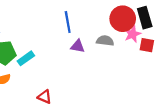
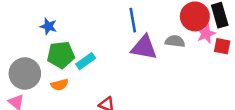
purple triangle: (78, 46) -> (144, 47), size x1.6

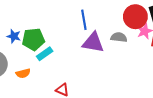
blue star: (48, 26) -> (14, 36), moved
green pentagon: (61, 55) -> (33, 39), moved

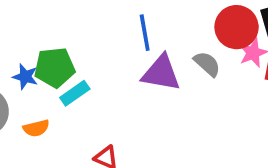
blue star: (14, 36) -> (25, 77), moved
gray semicircle: (119, 37) -> (207, 64), turned 35

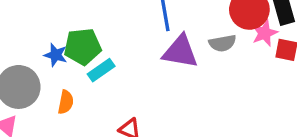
gray semicircle: (207, 64) -> (222, 43), turned 128
orange semicircle: (36, 128) -> (66, 102), turned -65

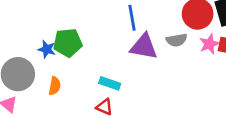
pink star: (265, 33) -> (209, 44), moved
cyan rectangle: (101, 70) -> (110, 83), moved, turned 54

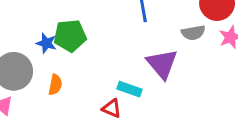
purple triangle: (144, 47) -> (162, 64), moved, turned 40
cyan rectangle: (110, 83) -> (129, 89), moved

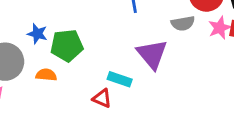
green pentagon: (70, 36) -> (67, 45), moved
orange semicircle: (55, 85) -> (46, 75), turned -96

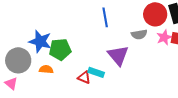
blue star: (37, 34) -> (40, 41), size x1.6
red triangle: (102, 98) -> (84, 77), moved

